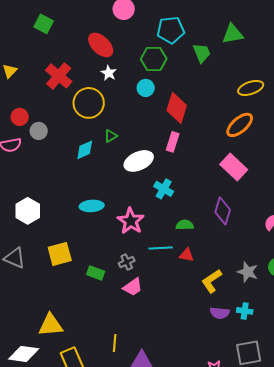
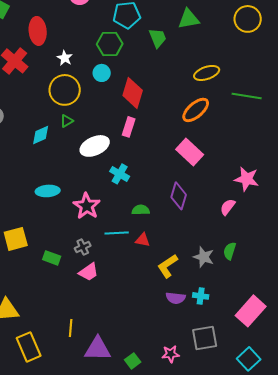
red ellipse: (101, 45) -> (38, 31), moved, turned 40
yellow circle: (89, 103) -> (65, 90), moved

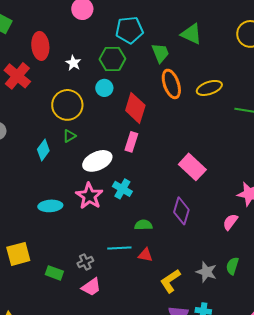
green triangle: (189, 19) -> (191, 34), turned 35
white star: (65, 58) -> (73, 63), moved
orange ellipse: (196, 110) -> (171, 84), moved, turned -68
cyan diamond: (41, 135) -> (43, 150), turned -30
pink star: (87, 206) -> (89, 196), moved

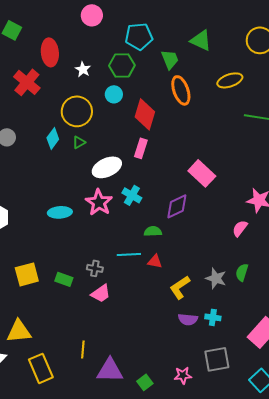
yellow ellipse: (209, 88) -> (230, 80), moved
cyan diamond: (43, 150) -> (53, 138), moved
purple diamond: (181, 211) -> (177, 206), moved, turned 48
yellow square: (18, 254) -> (27, 274), moved
gray cross: (85, 262) -> (95, 268), turned 35

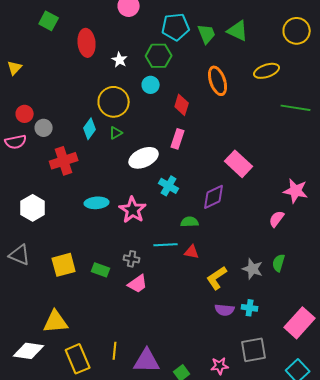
green trapezoid: (170, 59) -> (207, 34), moved
red cross: (27, 82) -> (64, 161), moved, turned 32
red diamond: (145, 114) -> (182, 105), size x0.7
pink star: (99, 202) -> (133, 210), moved
yellow line: (83, 349) -> (115, 351), moved

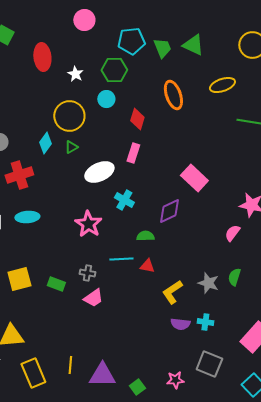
cyan ellipse: (97, 203) -> (27, 217), moved
gray square: (254, 350) -> (209, 364), turned 32

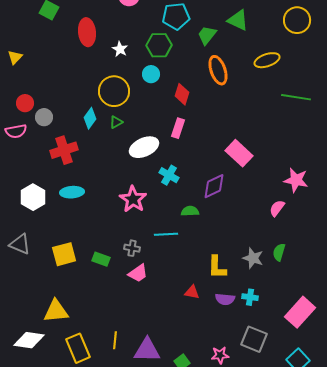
green trapezoid: (162, 48) -> (207, 35), moved, turned -120
red triangle: (147, 266) -> (192, 292), moved
yellow L-shape: (172, 292) -> (217, 267), turned -55

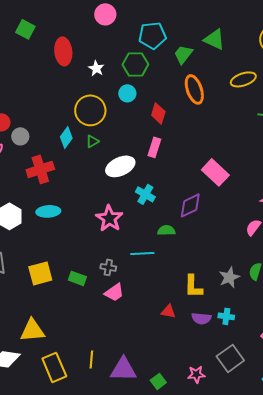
gray star: (253, 258) -> (229, 277), turned 30
gray square: (254, 339) -> (230, 358), turned 32

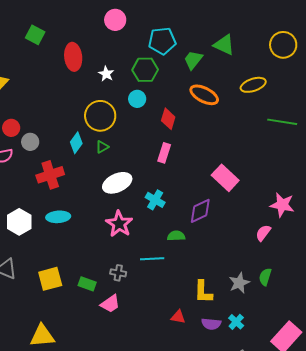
orange ellipse: (194, 89) -> (204, 95), turned -44
white ellipse: (120, 166) -> (117, 183), moved
pink trapezoid: (114, 292) -> (110, 304), moved
cyan cross: (226, 316) -> (236, 322), turned 35

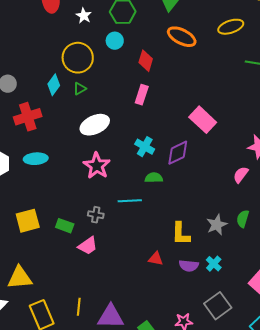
cyan cross: (155, 200) -> (145, 147), moved

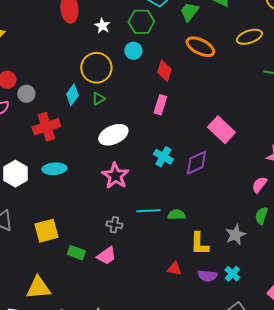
green semicircle: (154, 178) -> (176, 215), moved
green semicircle: (243, 219) -> (261, 216), moved
green rectangle: (65, 226) -> (76, 253), moved

